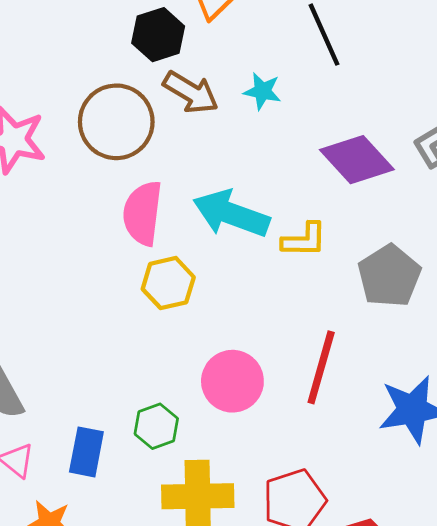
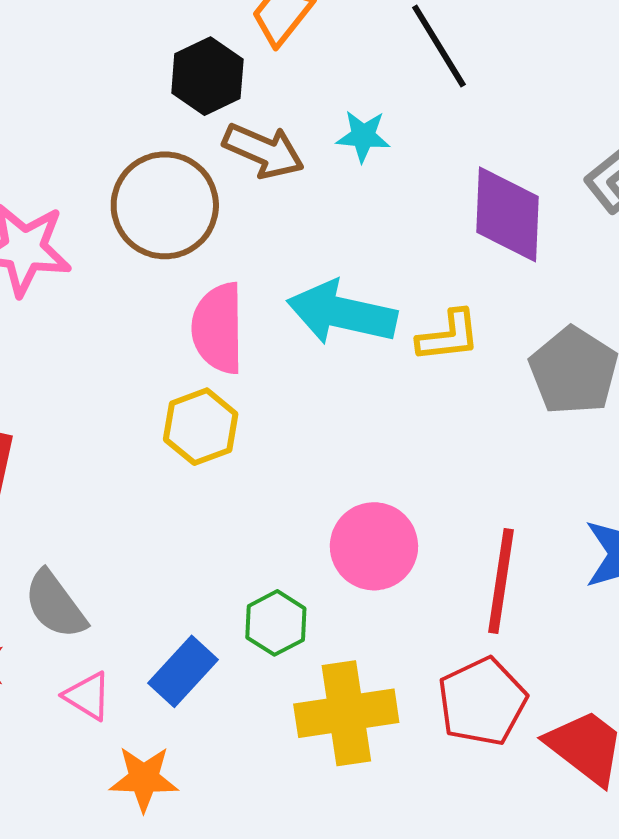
purple diamond: (357, 160) -> (507, 214), turned 52
yellow hexagon: (168, 283) -> (201, 427), moved
red line: (321, 367) -> (501, 581), moved
blue rectangle: (86, 452) -> (183, 671), turned 39

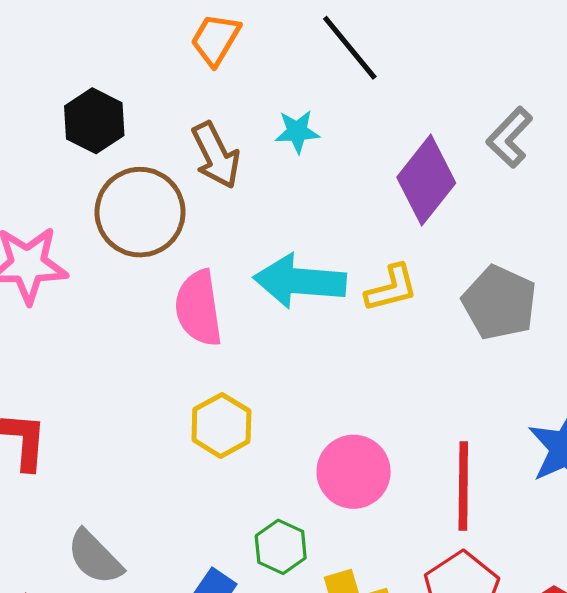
black hexagon: (207, 76) -> (94, 121), moved
brown arrow: (263, 151) -> (216, 155), turned 48
purple diamond: (507, 214) -> (426, 180), turned 44
yellow hexagon: (201, 427) -> (221, 425), moved

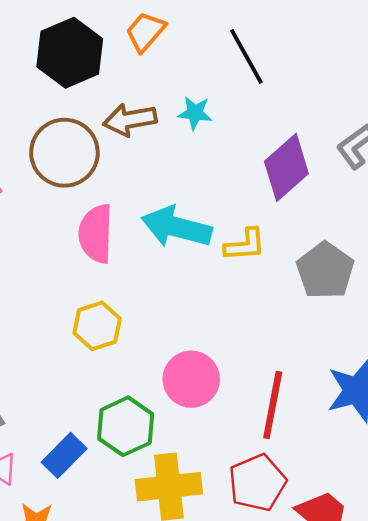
black hexagon: (94, 121) -> (70, 53), moved, size x1.4
brown arrow: (216, 155) -> (130, 120), turned 96
green hexagon: (281, 547) -> (126, 426), size x1.4

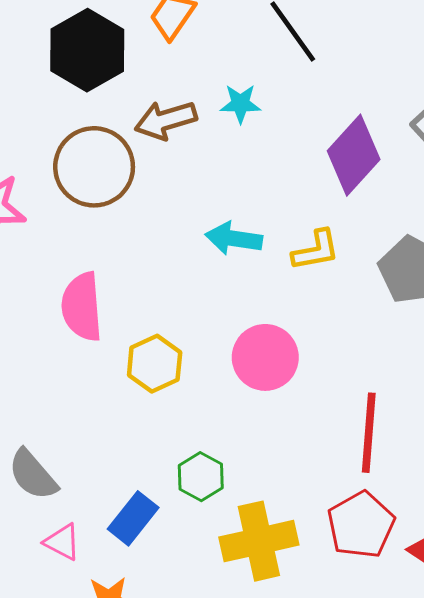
cyan arrow: (176, 227) -> (234, 239), size x0.7
pink semicircle: (96, 234) -> (82, 307), moved
pink circle: (191, 379) -> (265, 357), moved
green hexagon: (126, 426) -> (201, 477), size x0.7

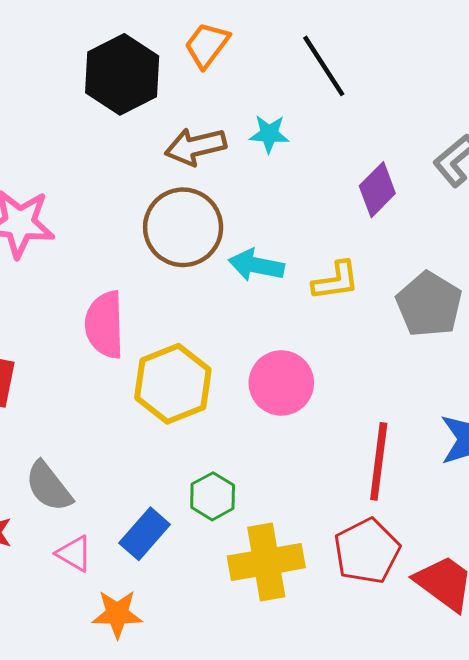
purple diamond: (354, 155) -> (377, 190), size x0.7
brown circle: (94, 167) -> (183, 227), moved
yellow hexagon: (155, 364) -> (173, 384), size x1.4

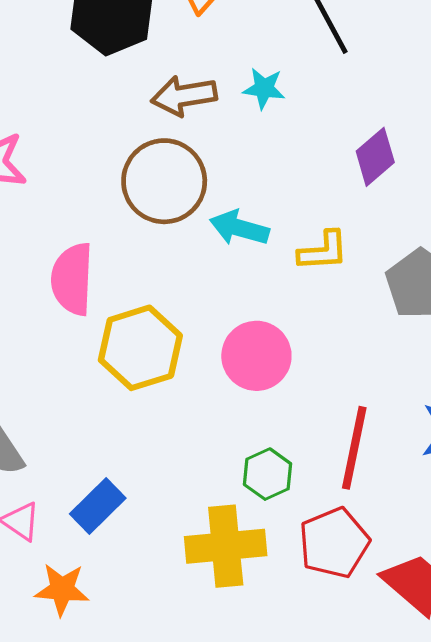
green hexagon: (213, 496) -> (267, 474), moved

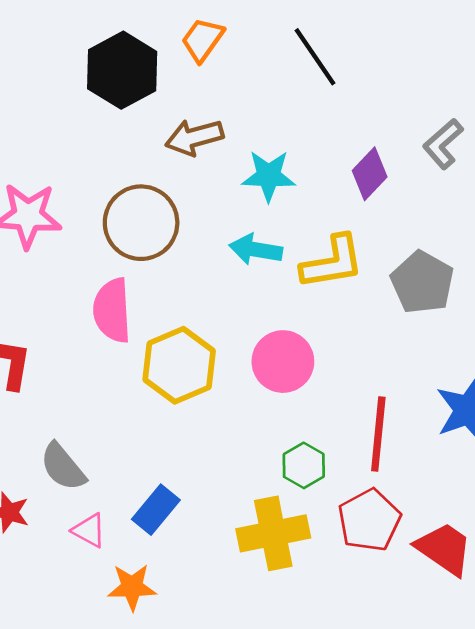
cyan star: (264, 88) -> (269, 176), moved, size x1.4
brown circle: (164, 181) -> (141, 223), moved
yellow L-shape: (323, 251) -> (332, 262), size x1.4

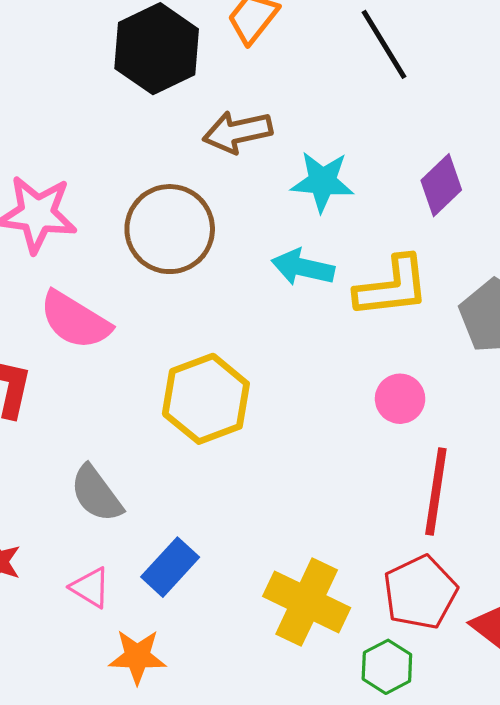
pink semicircle: (112, 310) -> (75, 320), moved, turned -58
pink circle: (283, 362) -> (400, 399), moved, size x0.7
green hexagon: (304, 465) -> (387, 667), moved
gray semicircle: (63, 467) -> (96, 494), moved
yellow cross: (273, 533) -> (307, 602), turned 34

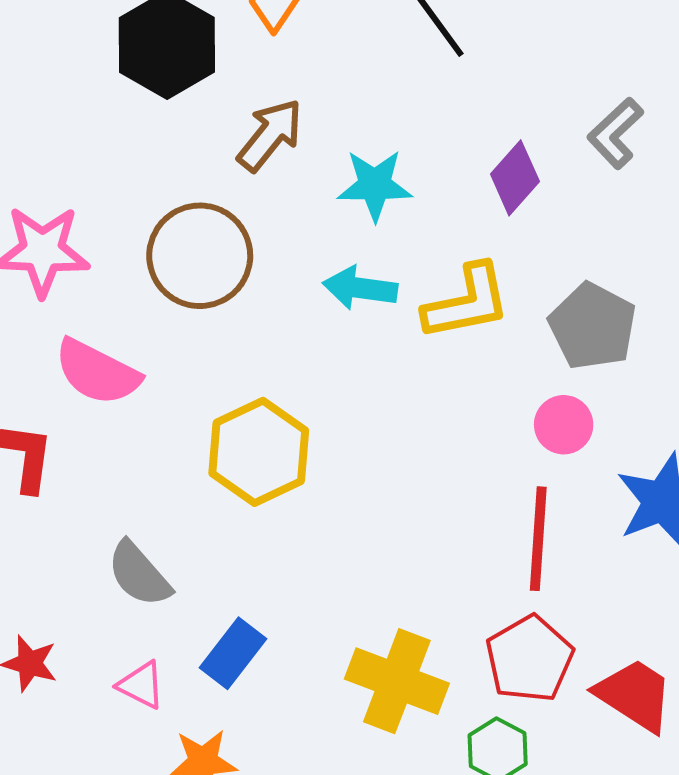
brown arrow: (237, 132) -> (270, 135), turned 146
pink circle: (400, 399) -> (564, 425), moved

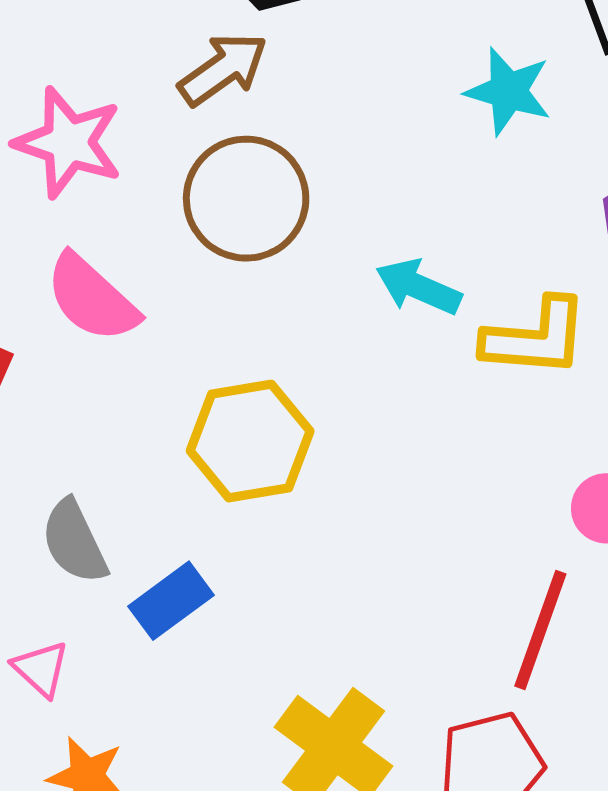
brown arrow: (270, 135) -> (223, 69), moved
cyan star: (375, 185) -> (508, 91), moved
blue rectangle: (233, 653) -> (171, 601), moved

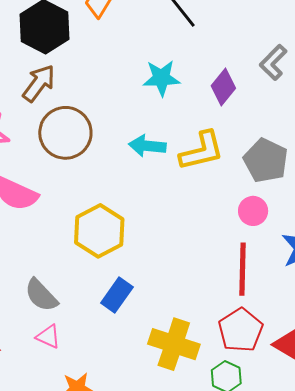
cyan star: (508, 91) -> (161, 78), moved
blue rectangle: (171, 601) -> (117, 295), moved
pink triangle: (41, 669) -> (48, 337), moved

